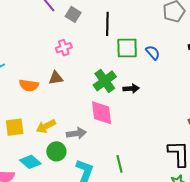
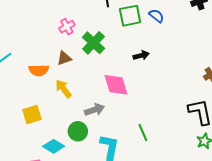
green cross: (105, 81) -> (94, 43), moved
yellow arrow: (46, 126) -> (63, 89), moved, turned 90

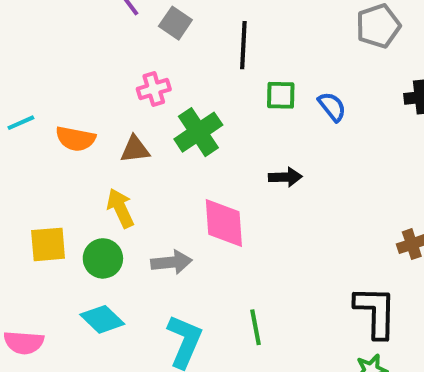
green square: (130, 16) -> (281, 95), size x0.7
orange semicircle: (39, 70) -> (75, 139), moved
green circle: (78, 131) -> (103, 258), moved
cyan diamond: (54, 146) -> (102, 319), moved

